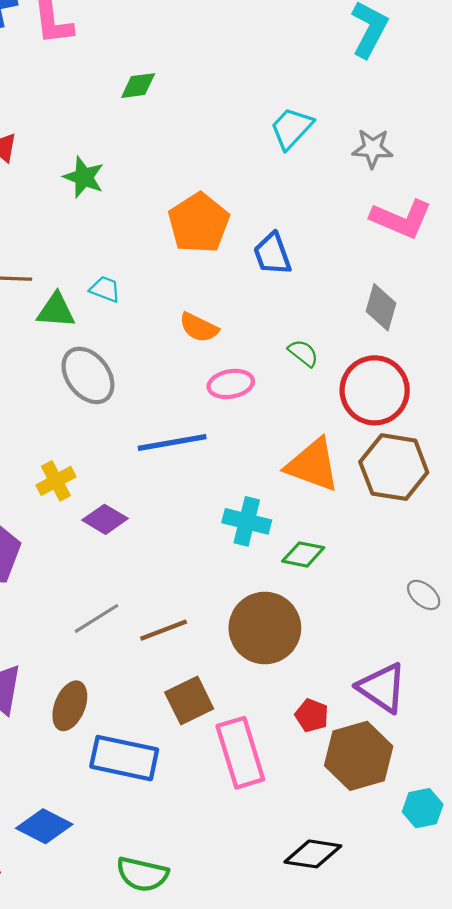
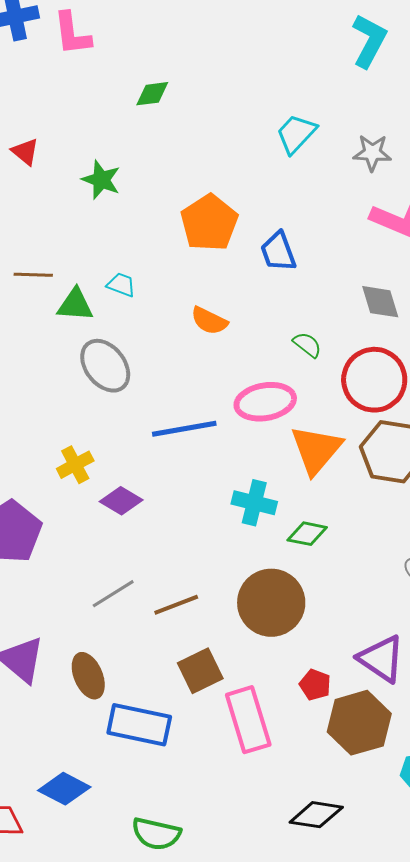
gray diamond: (381, 307) -> (380, 302), turned -33
pink ellipse: (231, 384) -> (265, 402), moved, size x1.4
orange triangle: (313, 465) -> (316, 450), turned 50
brown ellipse: (70, 706) -> (88, 676), turned -45

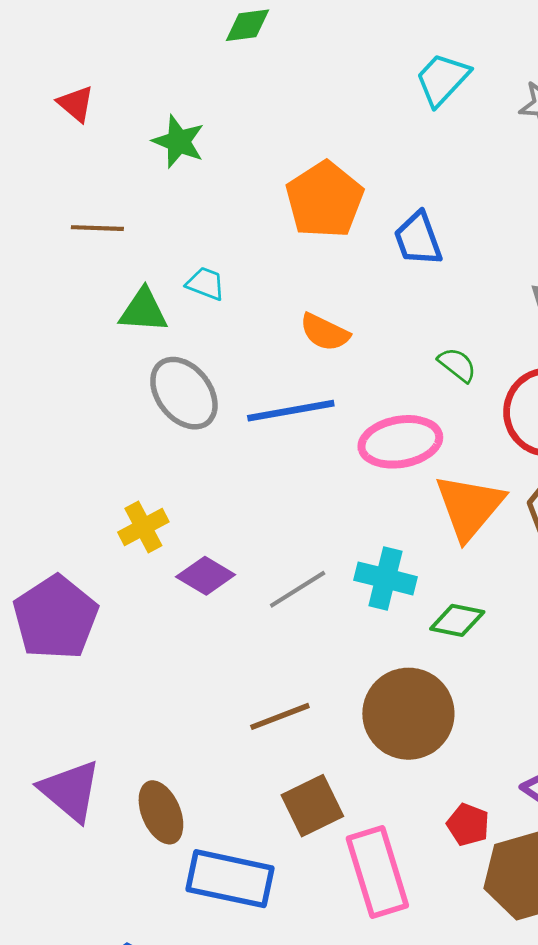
brown line: (33, 275) -> (97, 228), moved
blue line: (184, 429) -> (291, 411), moved
gray line: (113, 594) -> (298, 589), moved

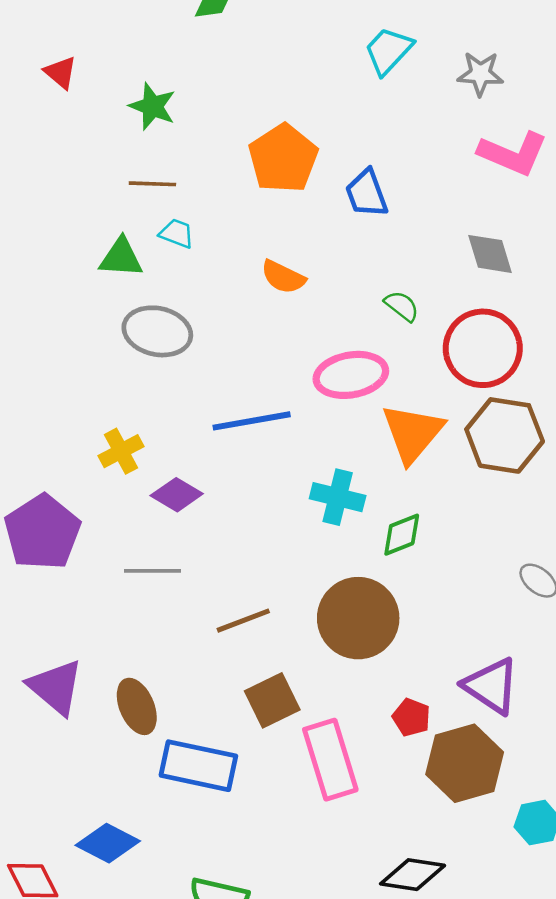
brown line: (97, 228) -> (152, 184), moved
gray ellipse: (184, 393) -> (157, 331), turned -40
blue line: (291, 411) -> (252, 421), moved
gray line: (298, 589) -> (152, 571), moved, turned 32
green diamond: (457, 620) -> (402, 535), turned -33

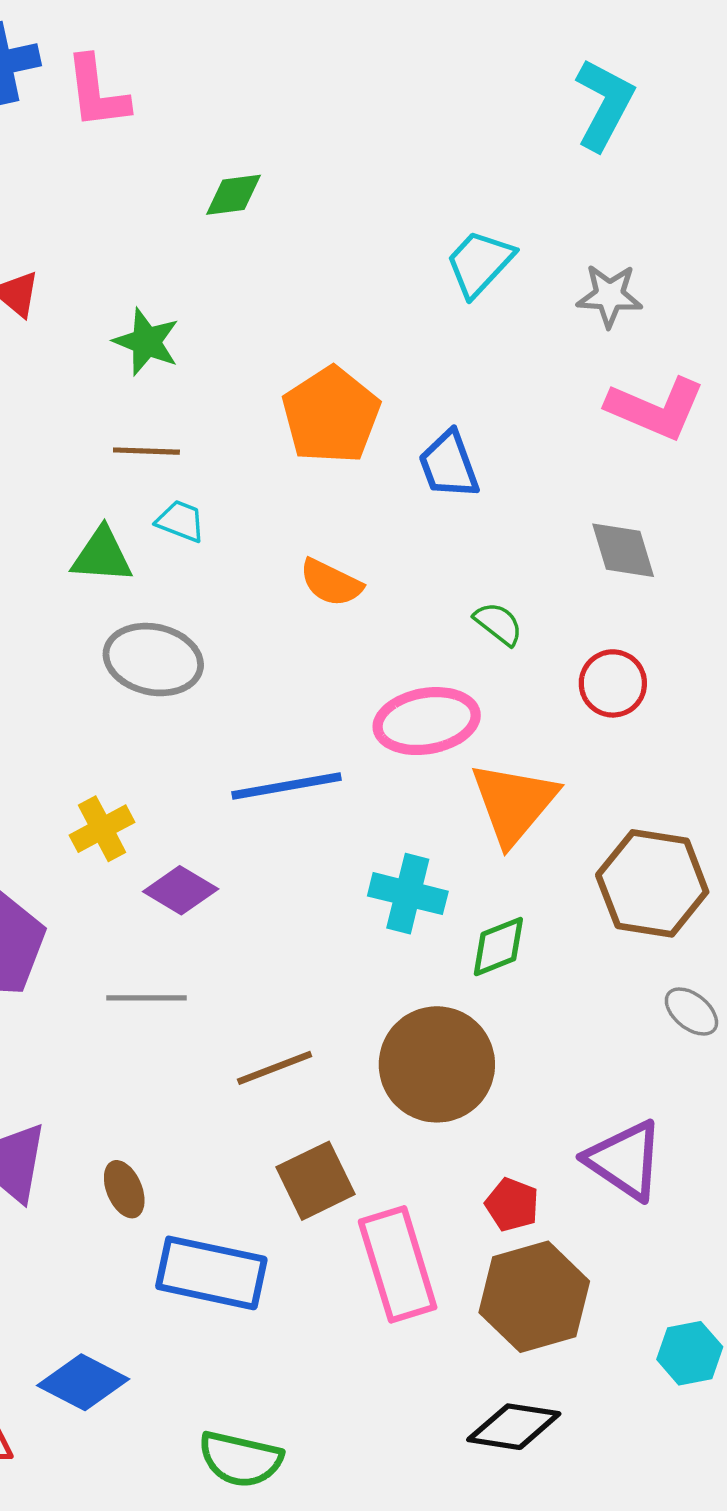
red circle: (483, 348) -> (613, 683), size x0.6
brown hexagon: (505, 435) -> (652, 883), moved
brown ellipse: (137, 706) -> (124, 1189), size x0.7
brown hexagon: (465, 763) -> (534, 1297), moved

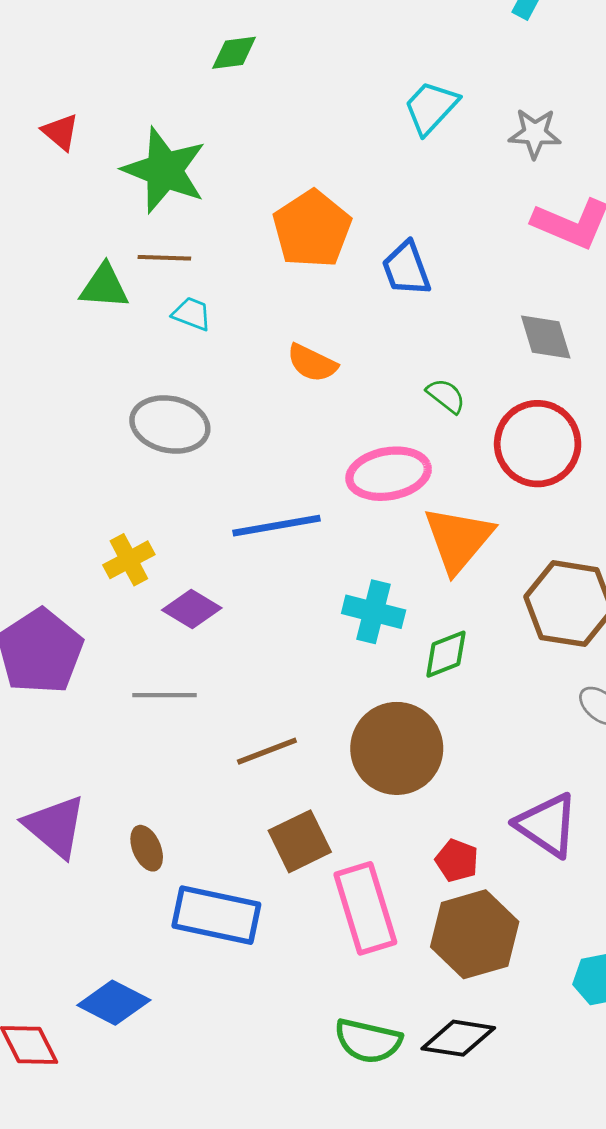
green star: (146, 342) -> (164, 170), size x1.6
green triangle: (102, 555) -> (104, 286), moved
red circle: (613, 683) -> (538, 444), size x1.6
green semicircle: (240, 1459) -> (368, 1041), moved

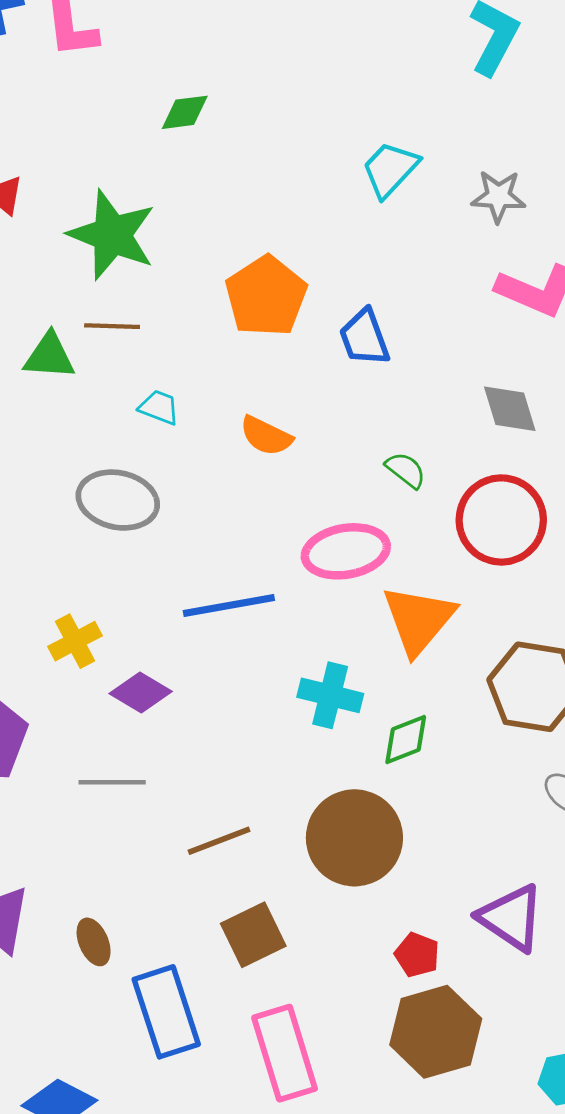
cyan trapezoid: (192, 314) -> (159, 407), moved
pink rectangle: (365, 908) -> (285, 1053), moved
blue rectangle: (216, 915) -> (166, 1012), turned 60

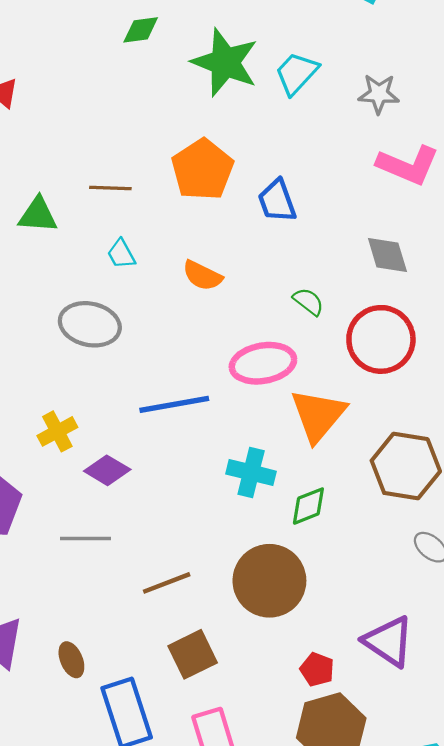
green star: (112, 235) -> (225, 62), moved
brown line: (112, 326) -> (110, 188), moved
cyan trapezoid: (159, 407) -> (121, 254), turned -140

